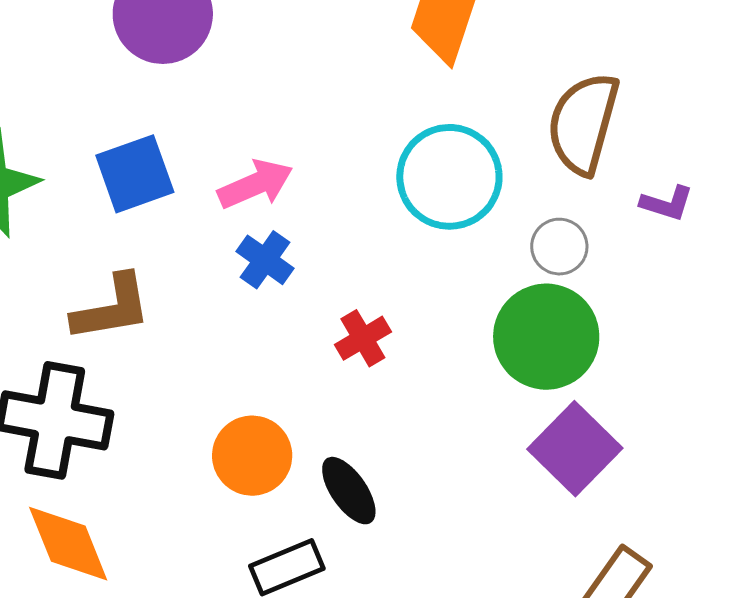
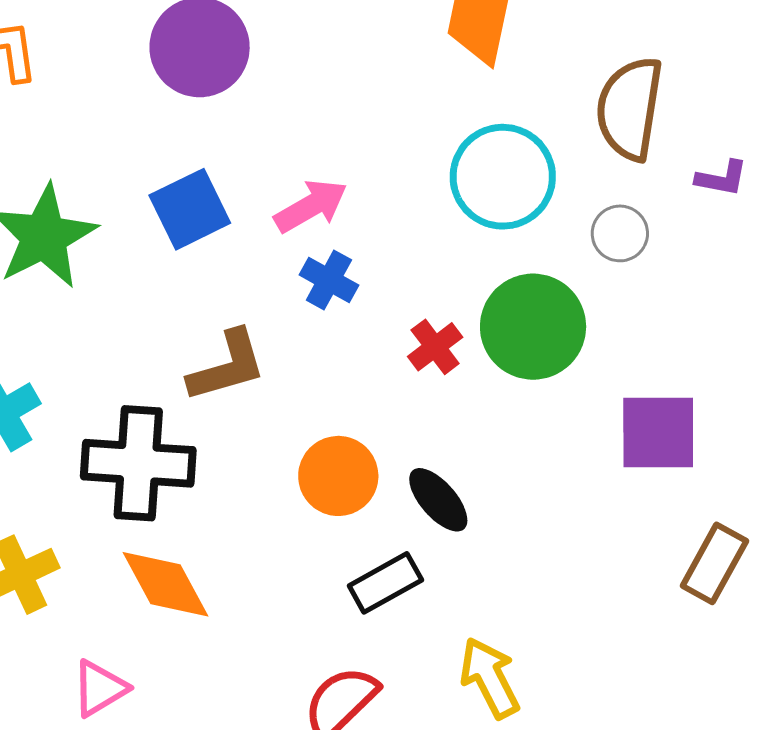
brown L-shape: (112, 308) -> (227, 366), moved
green circle: (546, 337) -> (533, 327), moved
purple square: (575, 449) -> (658, 432), turned -38

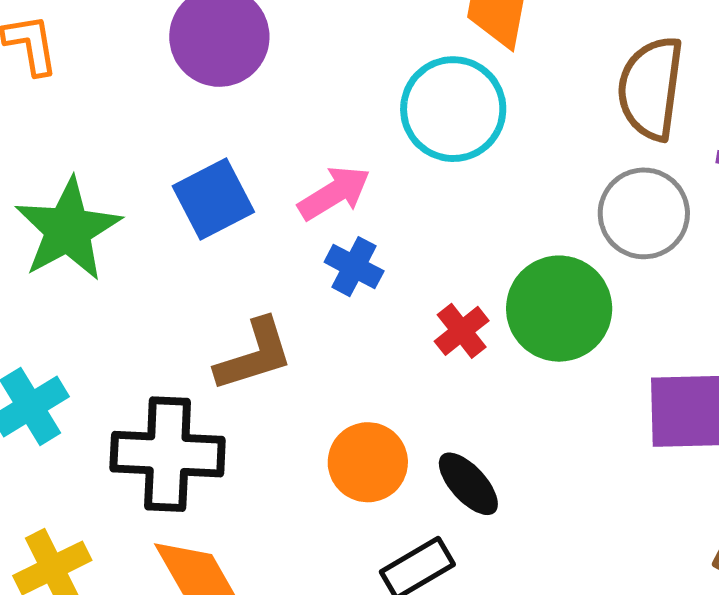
cyan circle: (503, 177) -> (453, 109), moved
gray circle: (620, 233) -> (644, 213), size x1.6

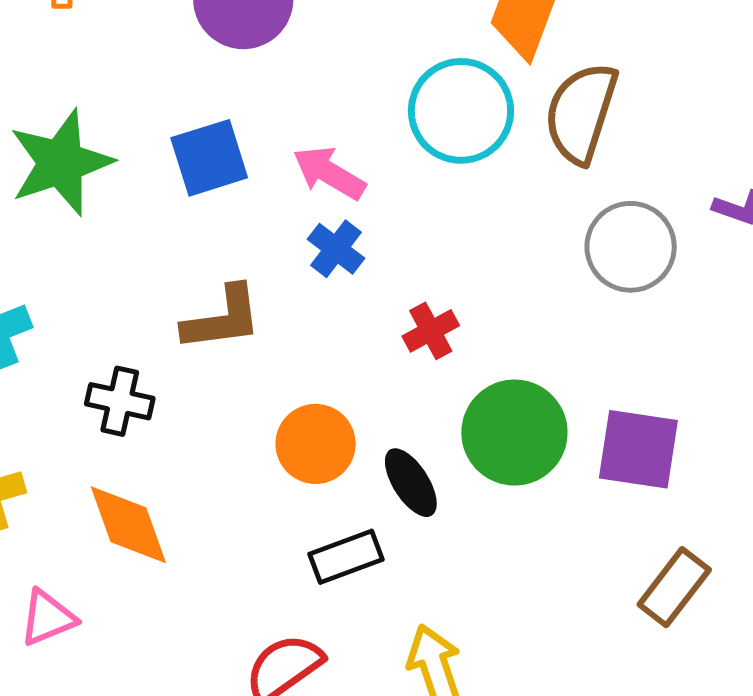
brown semicircle: (651, 88) -> (581, 113), moved
pink arrow: (334, 193) -> (329, 173), turned -128
green circle: (559, 309) -> (514, 433), moved
black cross: (168, 454) -> (120, 401), size x0.6

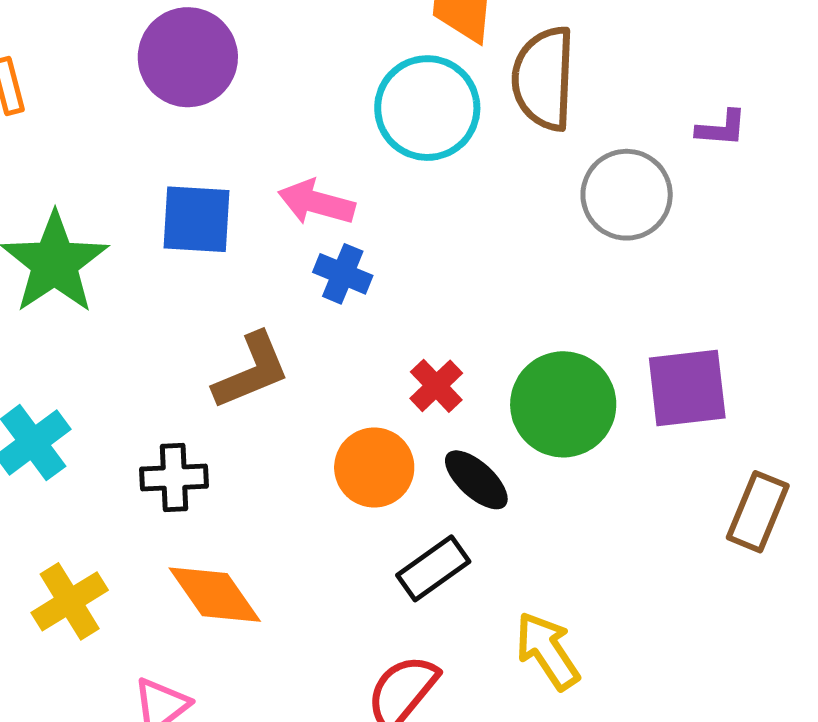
blue square: (209, 158) -> (197, 219), turned 36
red cross: (431, 331) -> (436, 386), moved

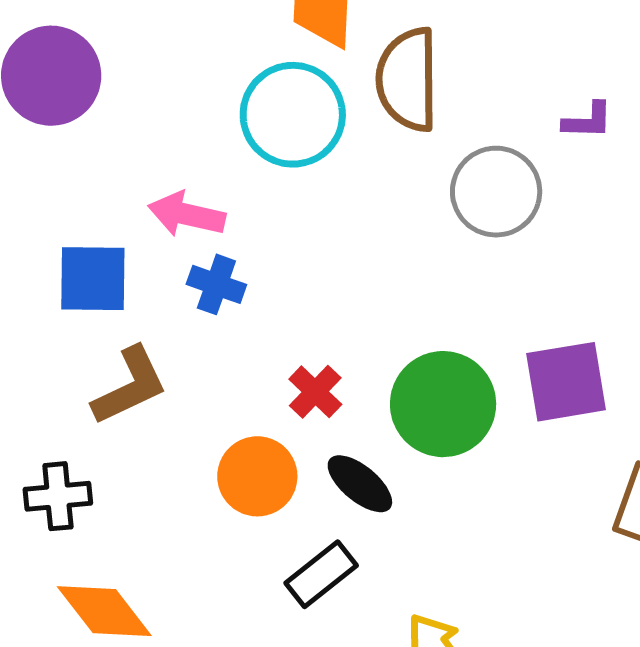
blue square: (197, 219) -> (93, 279), moved

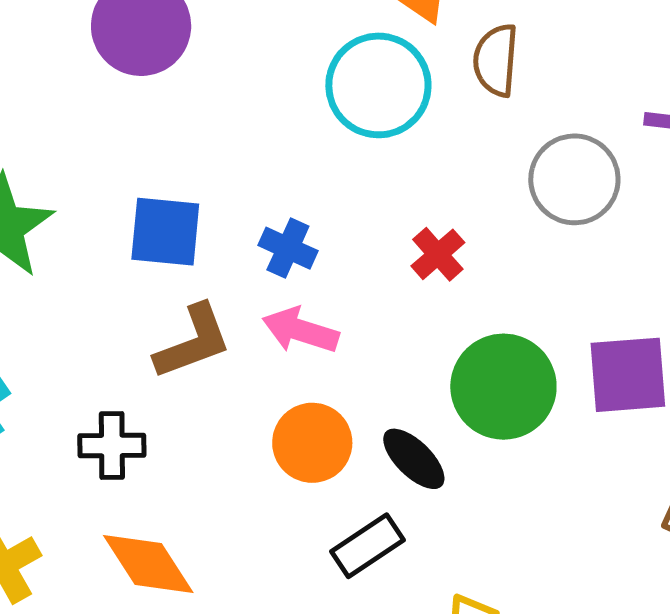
brown semicircle: (408, 80) -> (496, 60), size x0.7
pink arrow: (187, 214) -> (300, 330), moved
red cross: (315, 392) -> (438, 254), moved

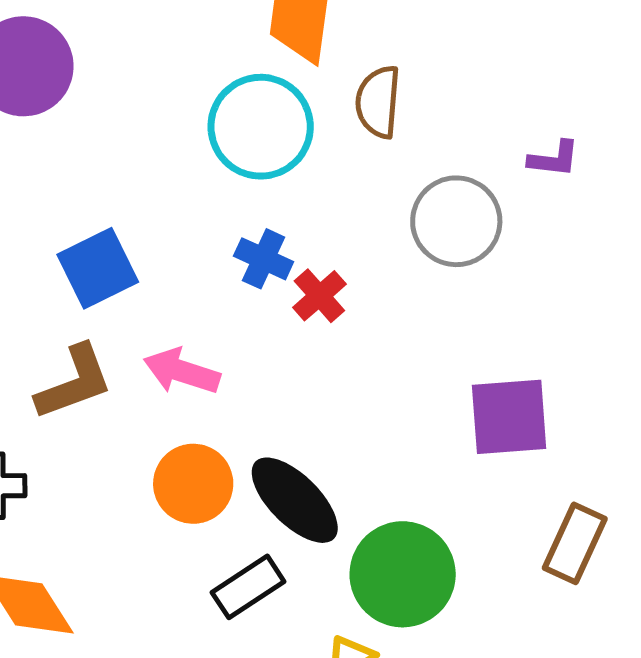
blue square: (165, 232) -> (98, 268), moved, turned -32
blue cross: (288, 248) -> (264, 259), moved
green circle: (503, 387) -> (403, 574), moved
black ellipse: (414, 459) -> (295, 500), size x1.4

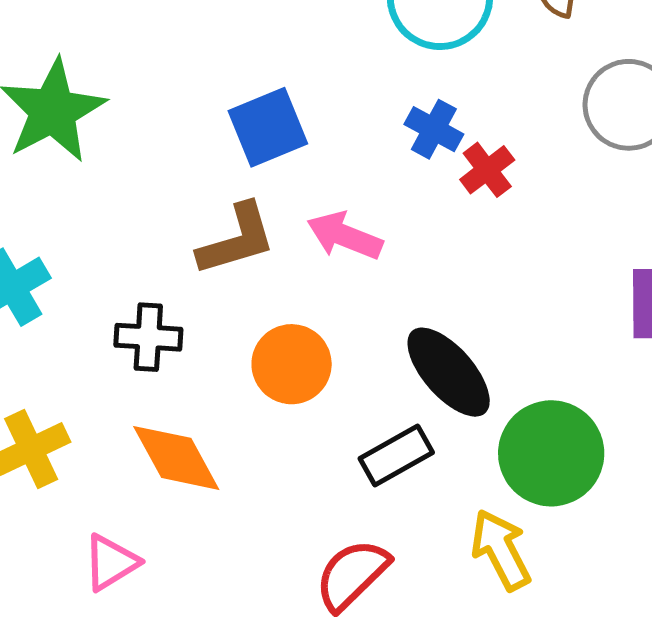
orange circle: (193, 484) -> (292, 364), moved

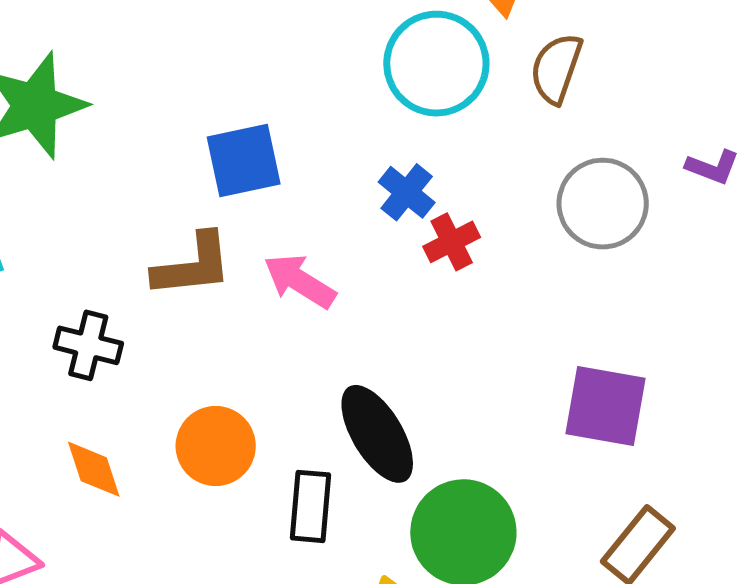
orange circle: (292, 364) -> (216, 446), moved
black rectangle: (396, 455) -> (311, 506), turned -66
orange diamond: (176, 458) -> (94, 469), size x0.7

